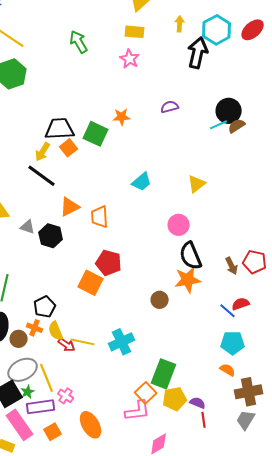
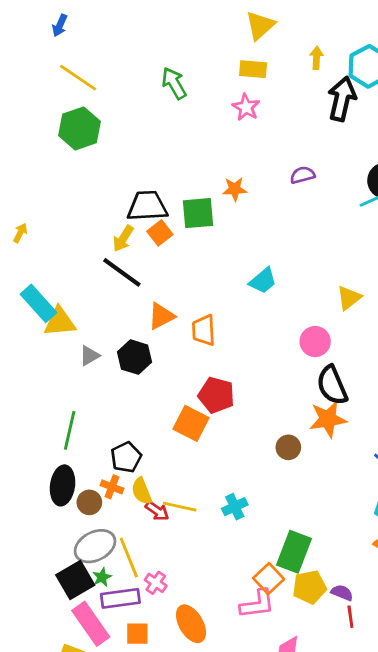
green square: (96, 134) -> (198, 213), turned -30
yellow triangle: (197, 184) -> (349, 298), moved
gray triangle: (28, 227) -> (89, 356), moved, turned -49
cyan cross: (122, 342) -> (235, 507), size x0.7
orange square: (53, 432) -> (137, 634), turned 30

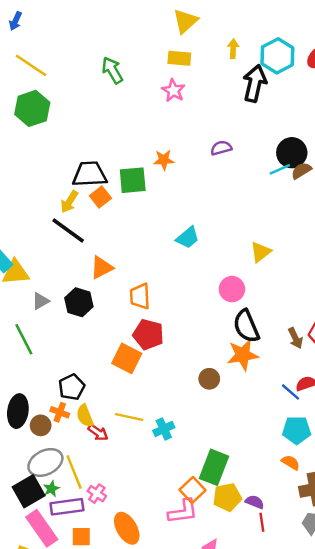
orange trapezoid: (204, 330) -> (140, 296), moved
green line: (70, 430) -> (24, 339), moved, turned -40
yellow line: (180, 507) -> (129, 417), moved

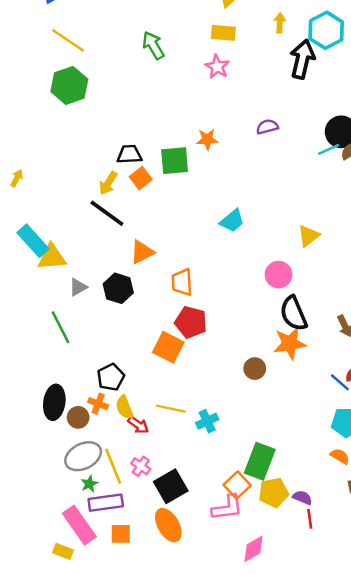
black trapezoid: (90, 174) -> (129, 154), size x0.7
black square: (29, 491) -> (171, 486), moved
pink cross: (97, 494) -> (141, 466), moved

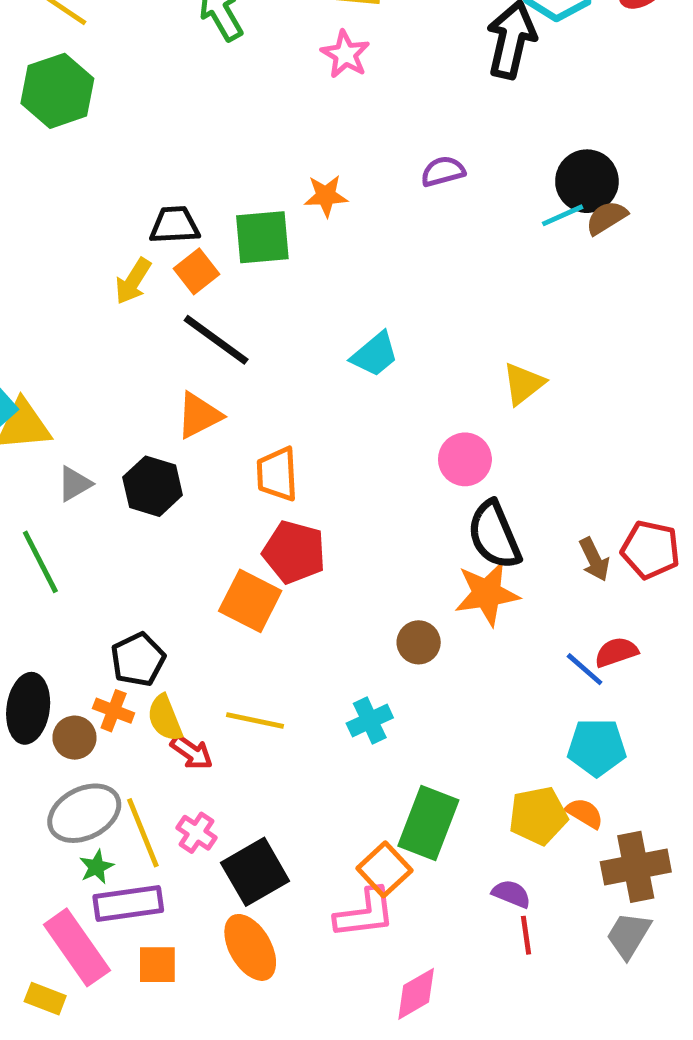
black line: (107, 213) -> (216, 340), moved
cyan cross: (207, 421) -> (370, 720), moved
yellow pentagon: (274, 493) -> (538, 816), moved

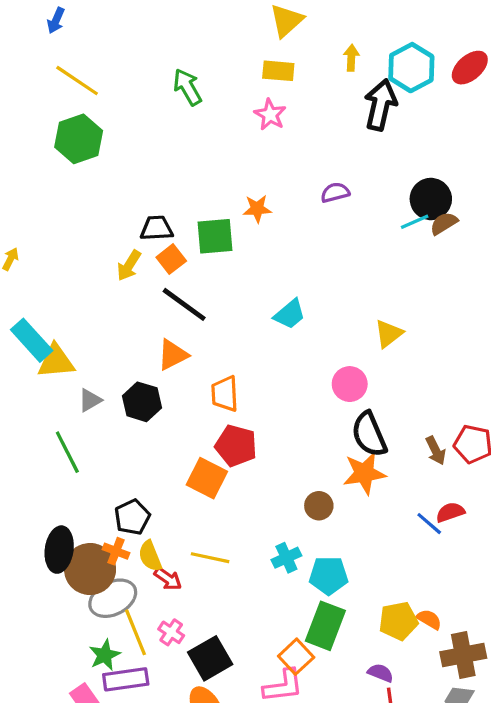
brown circle: (74, 738) -> (90, 569), size x1.8
cyan pentagon: (597, 747) -> (329, 576), moved
gray ellipse: (84, 813) -> (113, 598), moved
green star: (96, 867) -> (105, 655), size x1.4

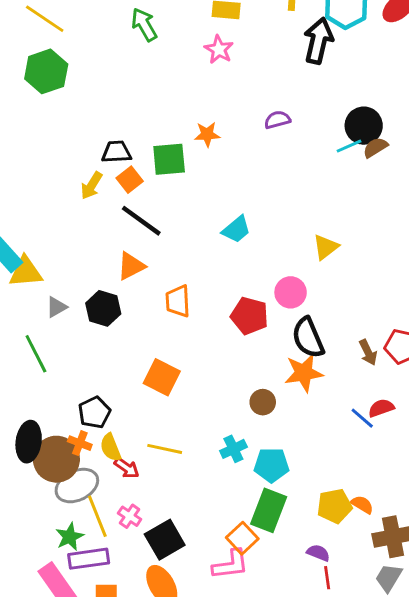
red pentagon: (236, 446) -> (250, 316), moved

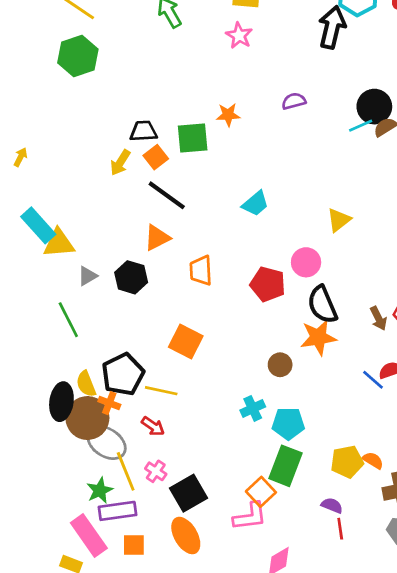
black pentagon: (94, 412) -> (123, 374), size x1.4
yellow semicircle: (111, 447) -> (86, 384), moved
yellow line: (165, 449) -> (161, 391), moved
gray ellipse: (77, 486) -> (107, 443), turned 60

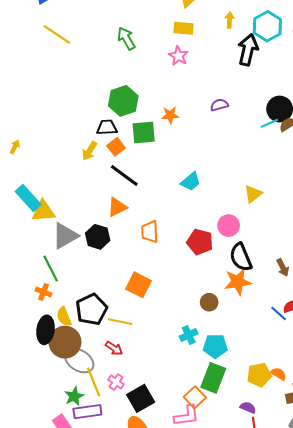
green hexagon: (78, 56) -> (123, 101), moved
gray triangle: (87, 276) -> (65, 236), size x1.8
orange cross: (109, 403) -> (43, 292), moved

